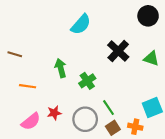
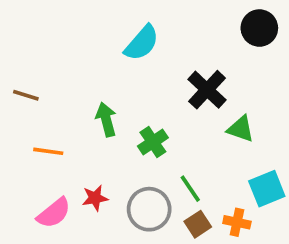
green triangle: (151, 58) -> (241, 129), moved

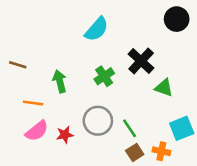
green arrow: (106, 120) -> (60, 81), moved
green cross: (153, 142) -> (104, 76), moved
gray circle: (149, 209) -> (98, 121), moved
pink semicircle: (54, 213) -> (37, 131), moved

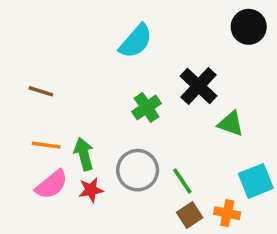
brown line: (18, 65) -> (41, 91), moved
green arrow: (60, 81) -> (84, 154), moved

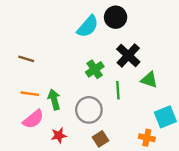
black circle: (249, 27) -> (116, 17), moved
green line: (182, 181) -> (118, 90), moved, turned 30
red star: (91, 190) -> (59, 135), moved
brown square: (190, 215) -> (100, 139), moved

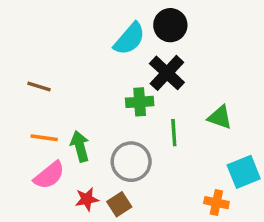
black cross: (128, 55) -> (167, 73), moved
green cross: (95, 69) -> (140, 102), turned 30
brown square: (100, 139) -> (119, 204), moved

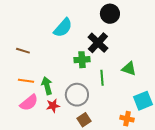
black circle: (170, 25) -> (110, 14), moved
cyan semicircle: (129, 39) -> (63, 28), moved
red star: (87, 199) -> (53, 106), moved
brown square: (119, 204) -> (84, 120), moved

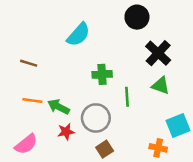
black cross: (98, 43) -> (158, 53), moved
green arrow: (47, 86) -> (58, 107), turned -48
pink semicircle: (29, 103) -> (26, 144), moved

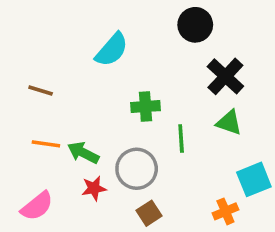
orange cross: (158, 148) -> (225, 211), turned -35

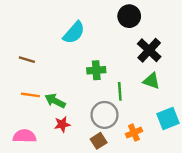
gray circle: (137, 169) -> (104, 115), moved
pink semicircle: (37, 206) -> (25, 136), turned -140
orange cross: (225, 211) -> (134, 133), moved

